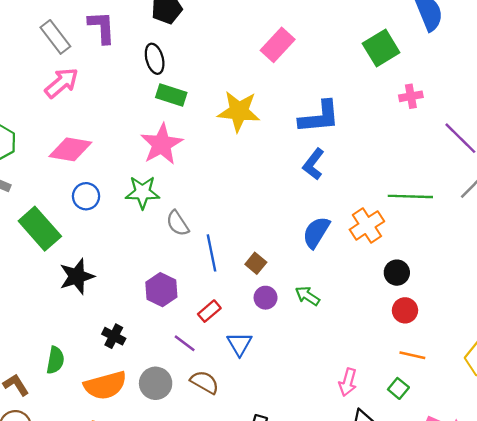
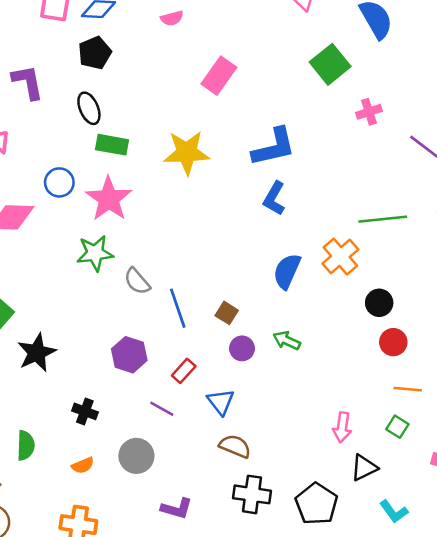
blue circle: (86, 196) -> (59, 182), moved
brown semicircle: (205, 382) -> (235, 446), moved
orange semicircle: (105, 385) -> (83, 465), size x0.5

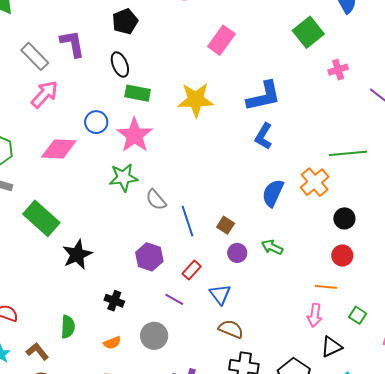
red circle: (393, 342) -> (342, 256), moved
orange line: (408, 389) -> (326, 287), moved

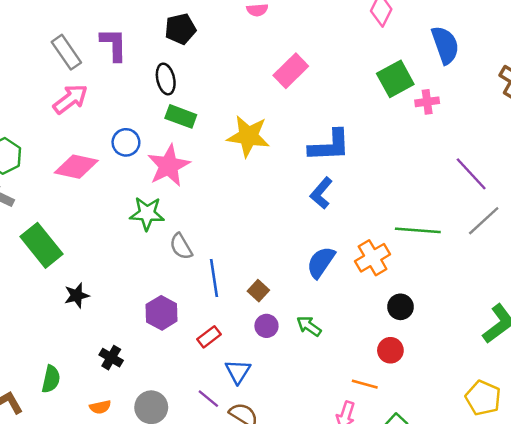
pink cross: (338, 70) -> (427, 102), moved
black star: (77, 255) -> (77, 295), size x0.7
purple line: (174, 299) -> (208, 399), moved

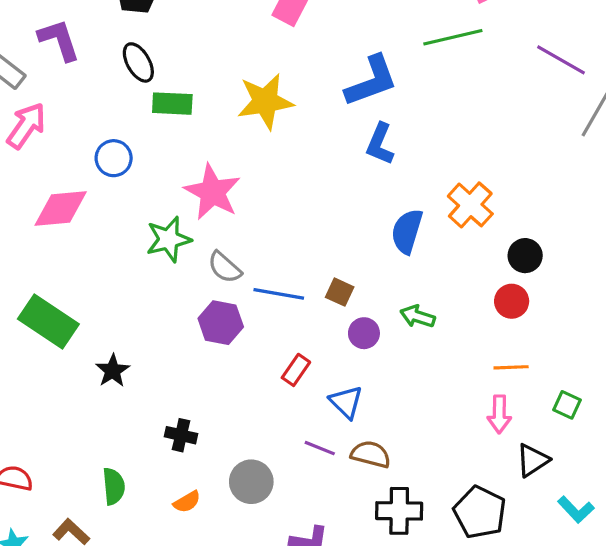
pink star: (169, 166) -> (212, 192), moved
green line: (418, 230) -> (453, 37), moved
blue line: (214, 278) -> (279, 294), turned -54
purple hexagon: (162, 313) -> (221, 323), moved
red circle: (390, 350) -> (512, 301), moved

